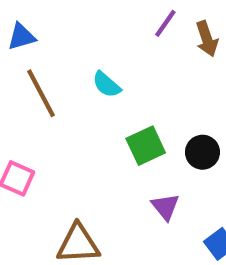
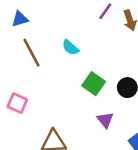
green square: (146, 146) -> (94, 84), turned -30

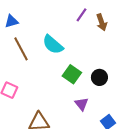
cyan semicircle: (70, 47) -> (53, 45), size x1.5

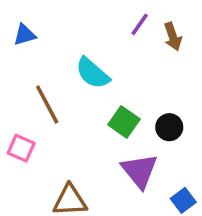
brown line: (21, 49) -> (47, 105), moved
purple triangle: (81, 104) -> (140, 171), size x1.6

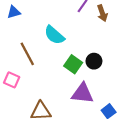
black circle: (169, 127) -> (94, 61), moved
purple triangle: (140, 171) -> (82, 93), turned -45

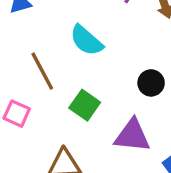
green square: (73, 64) -> (85, 105), moved

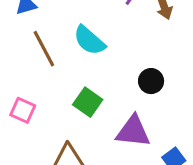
brown line: (42, 71) -> (44, 49), moved

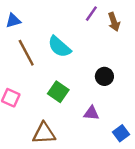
purple triangle: (133, 131) -> (91, 113), size x0.6

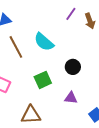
black circle: (104, 76) -> (73, 67), moved
green square: (58, 92) -> (43, 80), turned 30

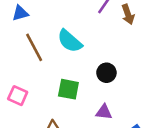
green square: (43, 80) -> (68, 89), turned 36

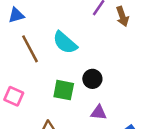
black circle: (106, 73) -> (92, 79), moved

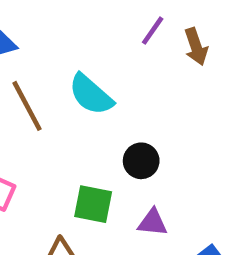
green square: (64, 90) -> (93, 204), moved

